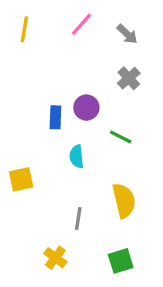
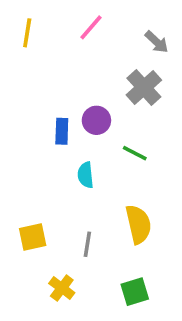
gray arrow: (127, 34) -> (157, 42), moved
gray cross: (129, 78) -> (144, 88), size x1.4
yellow square: (21, 179) -> (33, 237), moved

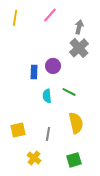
gray arrow: (157, 42) -> (79, 27), moved, turned -120
green line: (135, 153) -> (69, 92), moved

